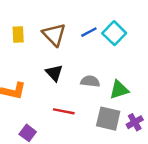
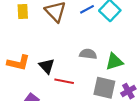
black triangle: (54, 73) -> (47, 66), moved

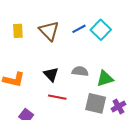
black triangle: (47, 66) -> (51, 74), moved

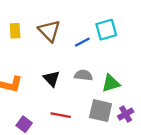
blue line: (79, 29) -> (82, 42), moved
cyan square: (101, 30) -> (106, 30), turned 30
red line: (57, 97) -> (61, 115), moved

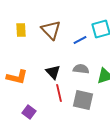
gray square: (101, 111) -> (83, 100), moved
red line: (61, 115) -> (59, 93), moved, turned 66

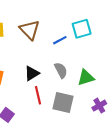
gray semicircle: (81, 69) -> (61, 70), turned 56
black triangle: (53, 72) -> (32, 73), turned 42

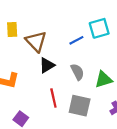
brown triangle: (30, 30) -> (36, 41), moved
black triangle: (32, 73) -> (47, 65), moved

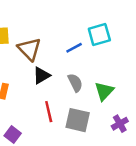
green triangle: (104, 79) -> (104, 91), turned -30

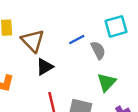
cyan square: (99, 35) -> (116, 26), moved
gray semicircle: (75, 83) -> (98, 50), moved

